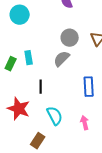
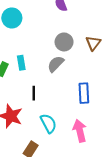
pink arrow: (85, 123) -> (80, 131), size x1.5

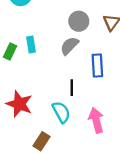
black line: (34, 93) -> (72, 88), moved
blue rectangle: (84, 93) -> (97, 66), moved

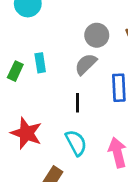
black line: (72, 88) -> (77, 103), moved

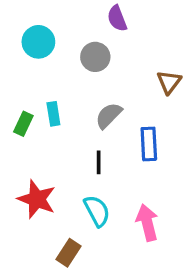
gray circle: (97, 35) -> (95, 57), moved

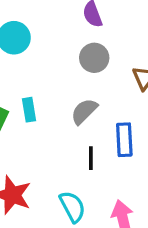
gray circle: (95, 57) -> (94, 58), moved
black line: (99, 162) -> (91, 158), moved

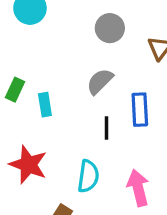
cyan rectangle: (29, 110) -> (45, 105), moved
cyan semicircle: (72, 207) -> (88, 176), turned 36

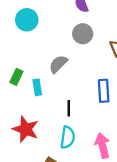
gray semicircle: (100, 81) -> (58, 64), moved
black line: (107, 128) -> (69, 108), moved

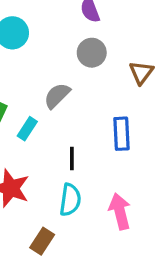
cyan rectangle: (37, 87) -> (27, 129), turned 42

